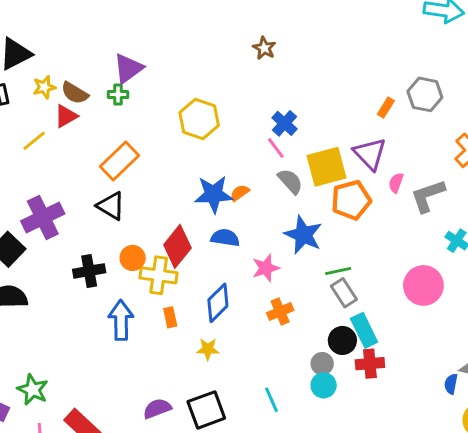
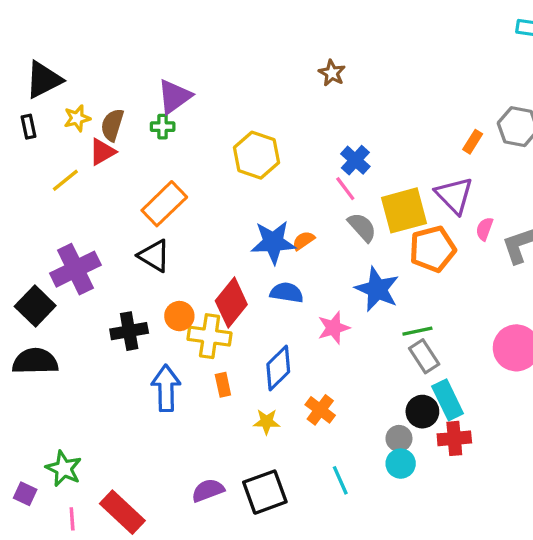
brown semicircle: (75, 93) -> (112, 125), turned 76
orange cross: (280, 312) -> (320, 410), moved, turned -30

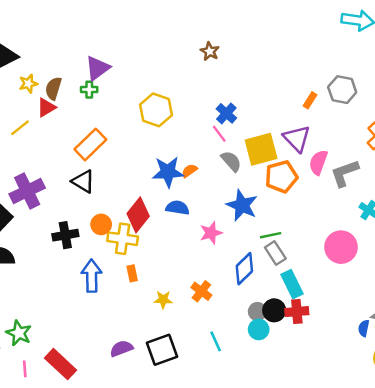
pink semicircle: (484, 229) -> (318, 162), size x1.5
blue diamond: (278, 368) -> (244, 269), moved
black circle: (422, 412) -> (274, 310), moved

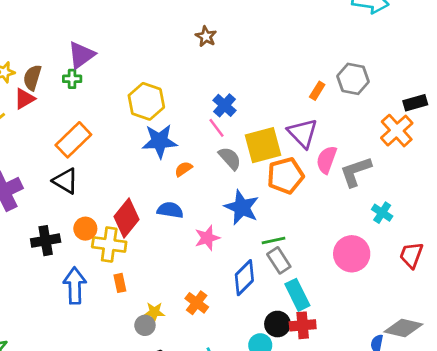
blue star: (168, 172) -> (160, 141), moved
gray circle: (257, 312) -> (145, 325), moved

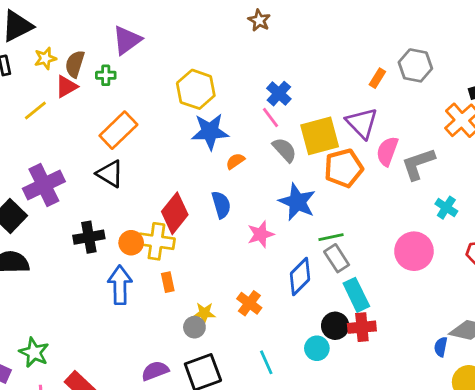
green cross: (72, 79) -> (106, 75), moved
blue semicircle: (170, 210) -> (221, 205), turned 65
orange circle: (85, 229) -> (131, 243), moved

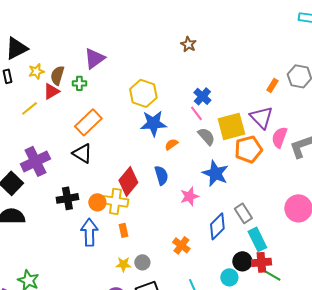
green line: (331, 237) -> (272, 275), moved, turned 42
yellow star: (204, 313) -> (123, 264), moved

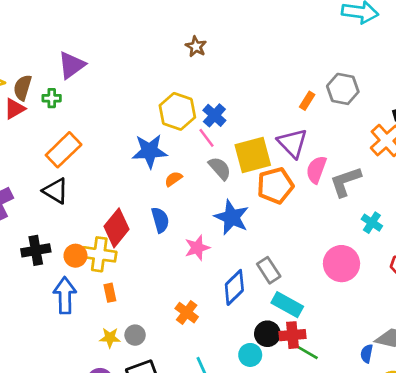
yellow hexagon: (143, 93) -> (177, 111), moved
cyan rectangle: (257, 239) -> (287, 305), turned -35

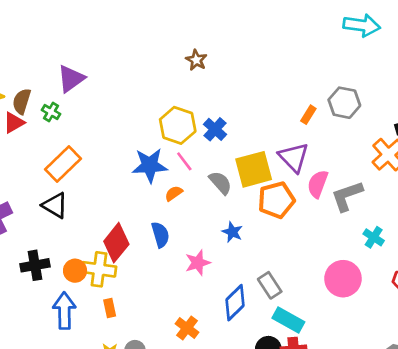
green cross: (52, 98) -> (51, 112), turned 30
pink line: (206, 138) -> (184, 161), moved
blue star: (232, 217) -> (232, 232), size x0.6

